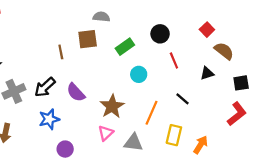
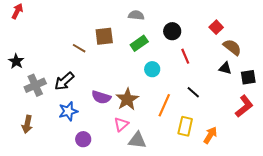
gray semicircle: (101, 17) -> (136, 15), moved
brown line: (61, 52) -> (79, 48), turned -48
black triangle: (207, 73) -> (225, 68), moved, turned 32
purple semicircle: (76, 92) -> (101, 97), moved, turned -30
gray triangle: (133, 143) -> (137, 140), moved

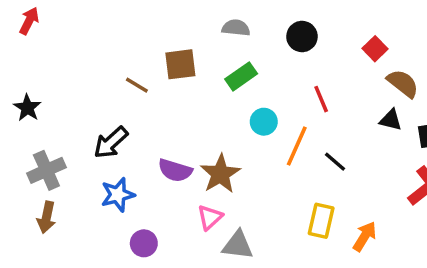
black circle: (172, 31) -> (302, 37), moved
gray cross: (35, 85) -> (46, 170), moved
orange line: (164, 105) -> (297, 146), moved

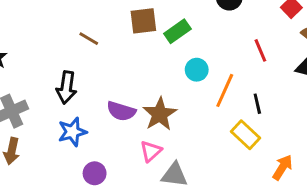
brown square: (180, 64) -> (143, 21), moved
red line: (321, 99) -> (260, 50), moved
black arrow: (111, 143) -> (66, 87), turned -40
black line: (335, 162) -> (257, 104), turned 36
yellow rectangle: (321, 221) -> (246, 135), moved, turned -60

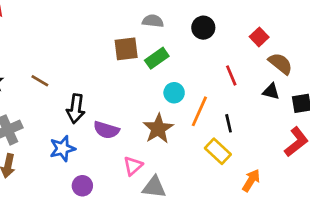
brown line: (89, 39) -> (40, 81), moved
black arrow: (66, 87) -> (76, 109), moved
brown star: (160, 114) -> (158, 129), moved

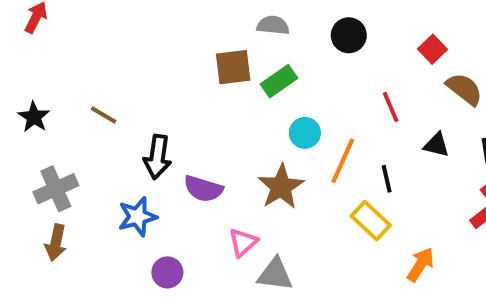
black triangle: (271, 91) -> (436, 145), moved

